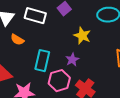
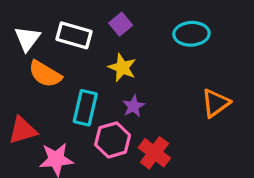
yellow star: (82, 36) -> (122, 68), moved
orange semicircle: (17, 40) -> (45, 74), size x1.5

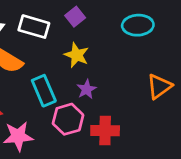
cyan rectangle: (85, 108) -> (44, 91), turned -36
red cross: (154, 153) -> (105, 131), turned -36

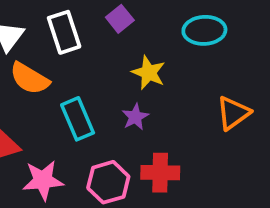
white rectangle: (34, 27) -> (64, 32), turned 56
yellow star: (77, 55) -> (149, 73), moved
pink hexagon: (68, 119) -> (108, 182), moved

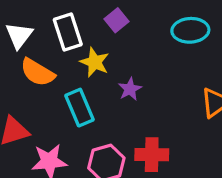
yellow star: (149, 73) -> (95, 62), moved
purple star: (135, 117) -> (130, 89), moved

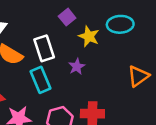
white rectangle: (68, 32) -> (44, 48), moved
yellow star: (95, 62) -> (89, 36), moved

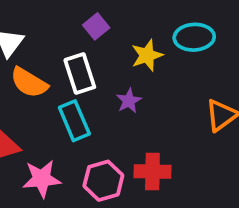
purple square: (67, 17) -> (96, 26), moved
yellow star: (89, 36) -> (147, 55), turned 30

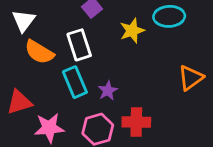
purple star: (129, 101) -> (108, 91), moved

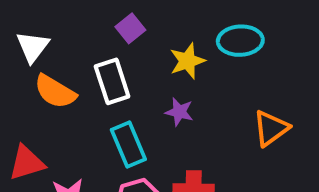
cyan rectangle: (75, 82) -> (128, 144), moved
purple star: (108, 91) -> (179, 112), moved, turned -30

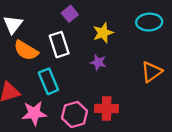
cyan ellipse: (240, 41) -> (149, 22), moved
cyan rectangle: (128, 144) -> (48, 81), moved

